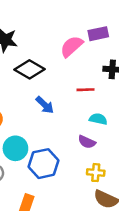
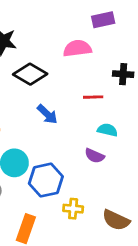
purple rectangle: (98, 34) -> (103, 20), moved
pink semicircle: (72, 46) -> (77, 48), turned 35
yellow cross: (96, 173) -> (73, 209), moved

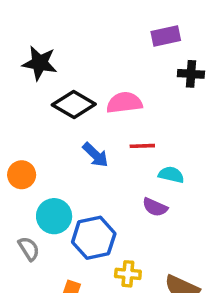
pink semicircle: (77, 48) -> (124, 103), moved
black cross: (123, 74) -> (191, 74), moved
red line: (93, 97) -> (142, 146), moved

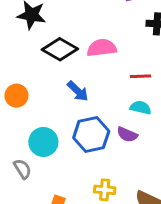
red line: (142, 146) -> (141, 76), moved
orange circle: (22, 175) -> (16, 96), moved
blue hexagon: (94, 238) -> (91, 134), moved

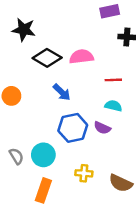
cyan circle: (43, 142) -> (43, 155), moved

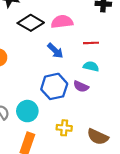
blue arrow: (62, 92) -> (55, 51), moved

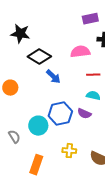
pink semicircle: (62, 22) -> (80, 52), moved
blue arrow: (55, 51) -> (53, 77), moved
cyan circle: (27, 111) -> (38, 126), moved

